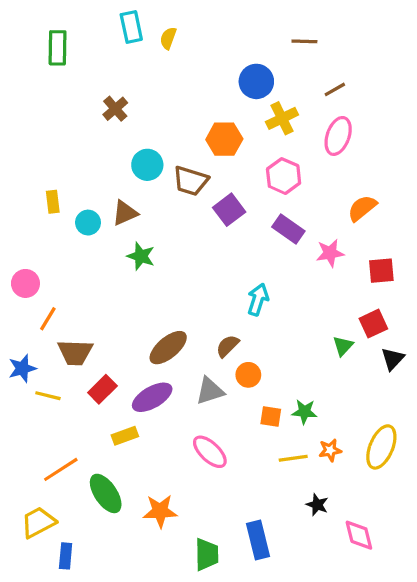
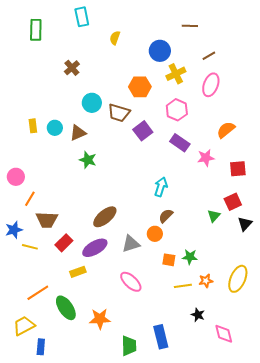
yellow semicircle: (168, 38) -> (115, 38), moved
cyan circle: (88, 223) -> (55, 128), moved
brown semicircle: (227, 346) -> (166, 216), moved

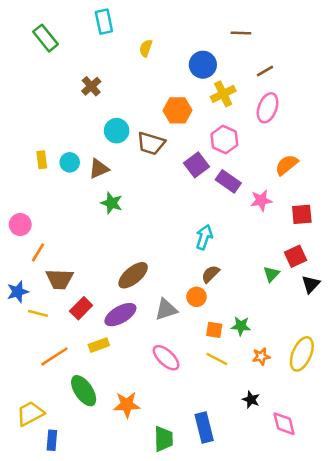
green rectangle: (36, 30) -> (46, 38), turned -40
purple square: (143, 131) -> (197, 165), moved
yellow line: (183, 286) -> (217, 359), moved, turned 36
orange line: (38, 293) -> (54, 356), moved

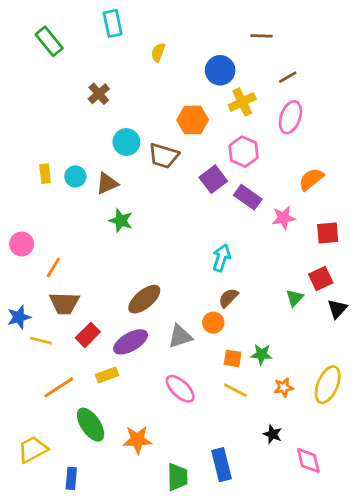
orange line: (38, 252) -> (53, 267), moved
blue rectangle: (52, 440) -> (71, 478), moved

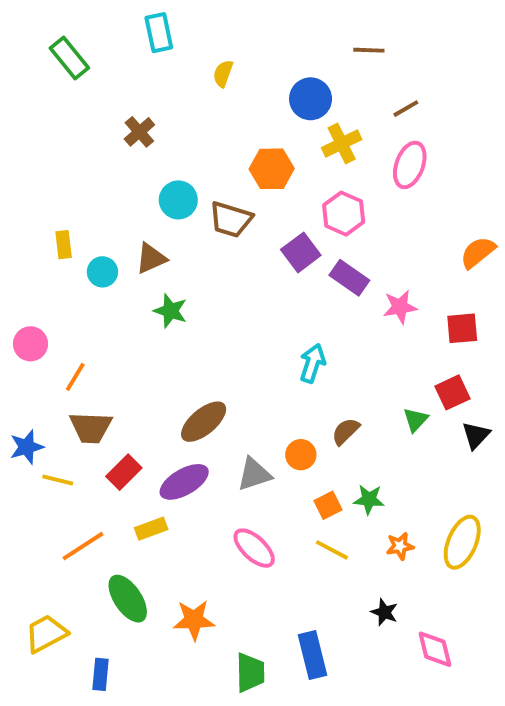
cyan circle: (75, 176) -> (102, 272), moved
orange semicircle: (311, 179) -> (478, 252), moved
brown semicircle: (228, 298) -> (346, 431), moved
orange square: (233, 358) -> (328, 505), turned -36

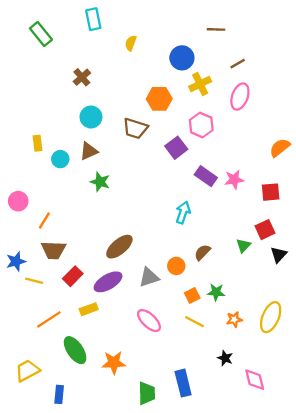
cyan circle: (178, 200) -> (91, 117), moved
purple rectangle: (349, 278) -> (206, 176), moved

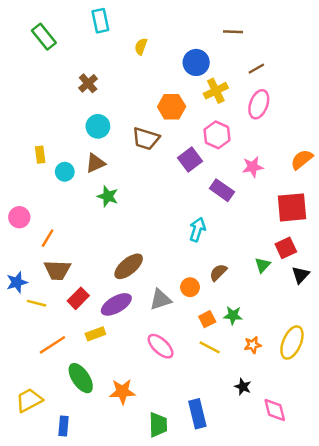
pink star: (234, 180) -> (253, 167), moved
red square: (271, 192) -> (292, 207), size x1.5

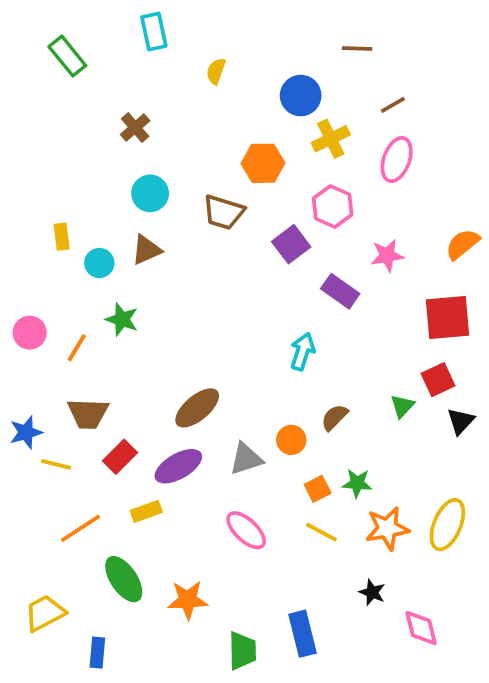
green star: (108, 196) -> (122, 319), moved
orange line: (48, 238) -> (77, 348), moved
orange star: (253, 345) -> (387, 528), size x1.6

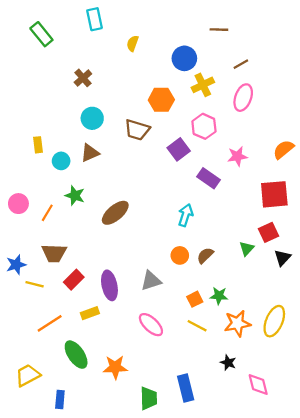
brown ellipse: (197, 408) -> (115, 213), moved
orange circle: (291, 440) -> (180, 255), moved
purple ellipse: (178, 466) -> (109, 285), turned -72

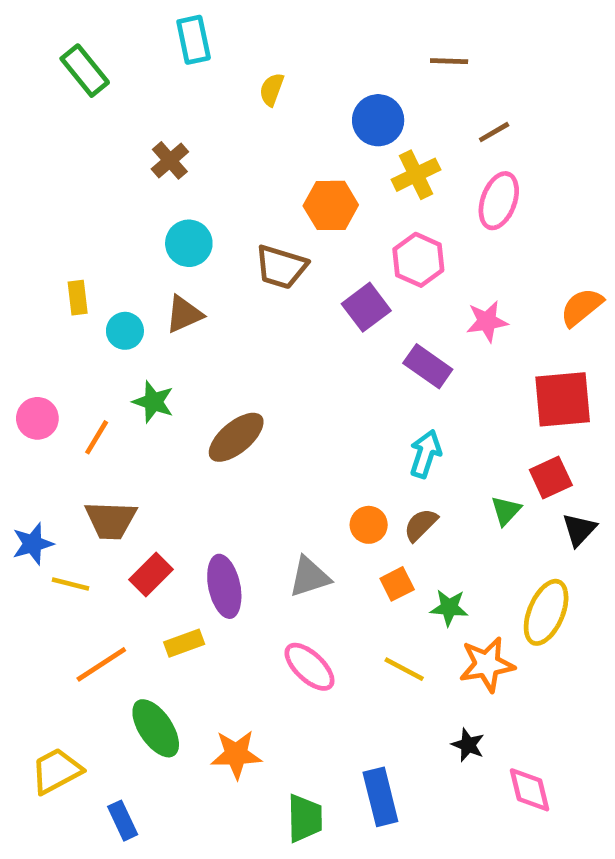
cyan arrow: (186, 215) -> (425, 454), moved
orange square: (195, 299) -> (397, 584), moved
yellow ellipse: (274, 321) -> (546, 612), moved
blue rectangle: (60, 399) -> (123, 821), turned -30

